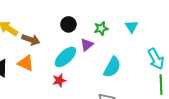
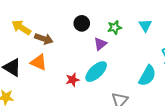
cyan ellipse: (65, 57) -> (96, 72), moved
cyan semicircle: (112, 67) -> (147, 76), moved

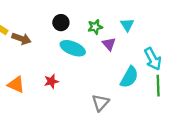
purple triangle: (100, 44) -> (109, 44), moved, turned -32
orange triangle: (39, 62) -> (16, 85), moved
cyan ellipse: (96, 72) -> (73, 48), moved, turned 65

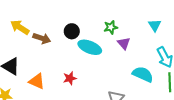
black circle: (61, 23) -> (72, 31), moved
cyan triangle: (127, 25) -> (155, 25), moved
cyan semicircle: (129, 77) -> (143, 74), turned -95

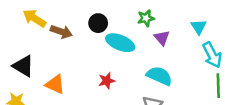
cyan triangle: (155, 25) -> (199, 27), moved
cyan semicircle: (143, 74) -> (159, 76), moved
red star: (70, 78) -> (107, 81), moved

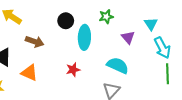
brown arrow: (61, 32) -> (35, 42), moved
purple triangle: (162, 38) -> (128, 37), moved
cyan ellipse: (120, 43) -> (84, 37), turned 70

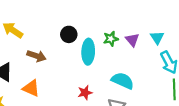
green star: (106, 17) -> (111, 39), moved
purple triangle: (128, 37) -> (132, 40), moved
red star: (73, 70) -> (85, 93), moved

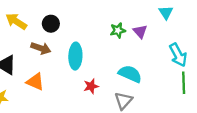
black circle: (69, 34) -> (51, 24), moved
cyan triangle: (157, 38) -> (166, 13), moved
cyan ellipse: (88, 52) -> (75, 56), moved

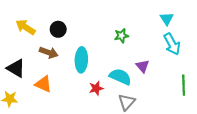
purple triangle: (140, 31) -> (142, 66), moved
cyan arrow: (178, 55) -> (172, 44), moved
cyan semicircle: (130, 74) -> (120, 77), moved

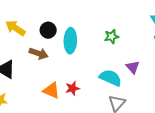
cyan ellipse: (81, 60) -> (70, 41), moved
orange triangle: (43, 84) -> (51, 90), moved
red star: (96, 88) -> (72, 88), moved

